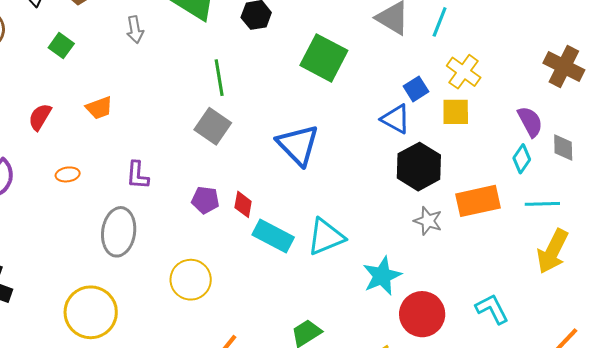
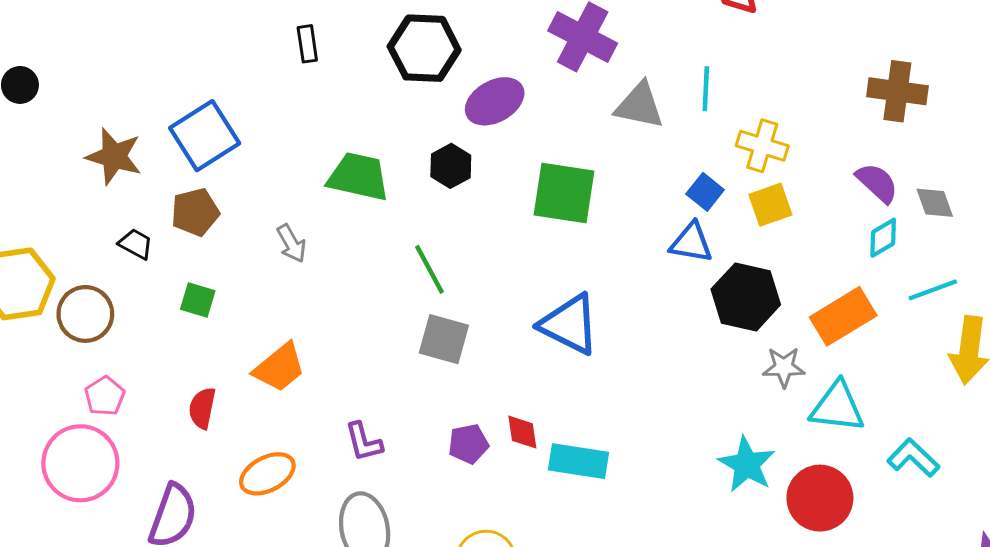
orange trapezoid: (99, 108) -> (279, 367), size x1.4
cyan diamond: (522, 159) -> (883, 238), turned 44
orange ellipse: (68, 174) -> (267, 474), size x1.6
cyan triangle: (326, 237) -> (837, 407), moved, turned 48

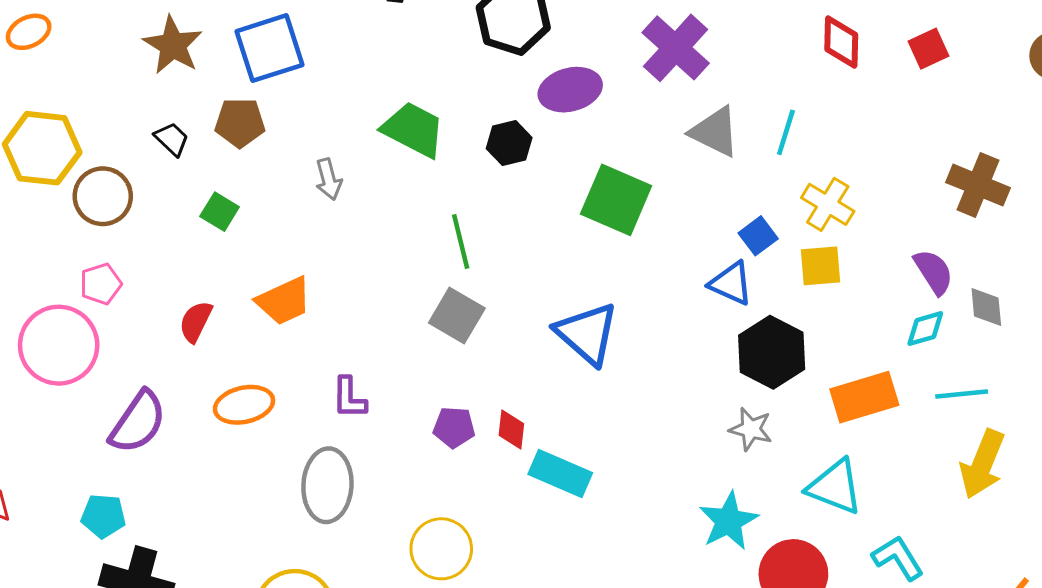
gray star: (784, 367) -> (751, 429), moved

